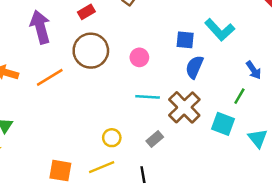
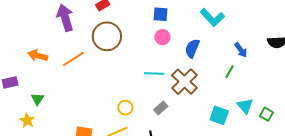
blue square: (185, 40) -> (160, 14), moved
pink circle: (139, 57) -> (162, 37), moved
cyan square: (223, 124) -> (219, 115), moved

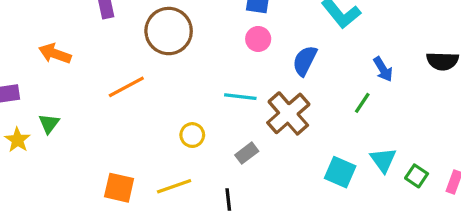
orange line: (74, 59) -> (126, 87), moved
yellow circle: (125, 108) -> (192, 135), moved
yellow star: (27, 120) -> (18, 140), moved

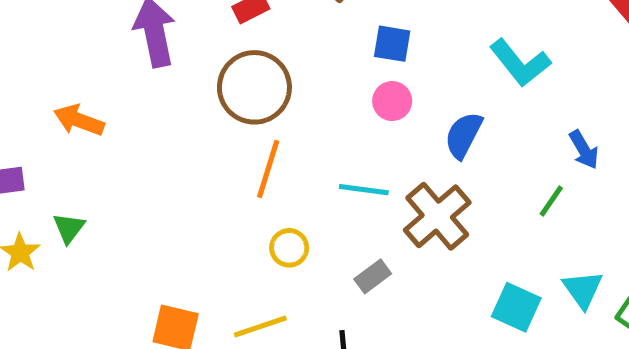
orange line: (126, 87) -> (268, 169), moved, turned -45

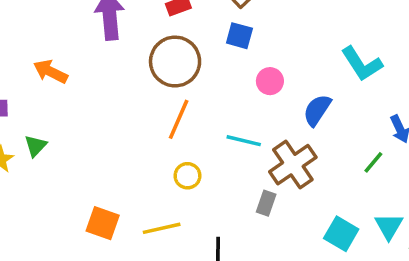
blue square: (392, 44) -> (239, 36), moved
gray rectangle: (373, 276) -> (266, 203), moved, turned -40

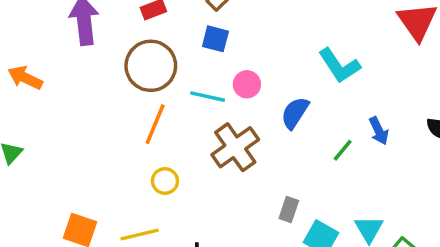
cyan line: (244, 141) -> (208, 97), moved
green line: (373, 162) -> (343, 150), moved
brown cross: (293, 165) -> (235, 147), moved
gray rectangle: (266, 203) -> (289, 210), moved

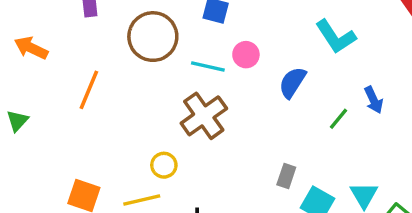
orange line: (155, 124) -> (89, 90), moved
brown cross: (235, 147) -> (204, 116), moved
yellow circle: (165, 181) -> (164, 165), moved

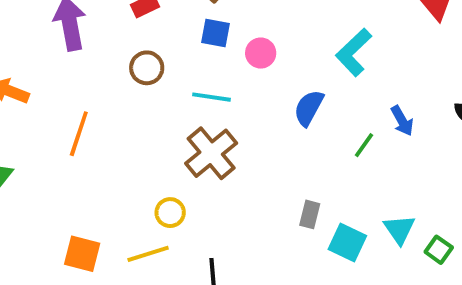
brown circle: (153, 37) -> (147, 68), size x0.6
cyan L-shape: (336, 37) -> (354, 52), turned 84
pink circle: (246, 55) -> (261, 53), moved

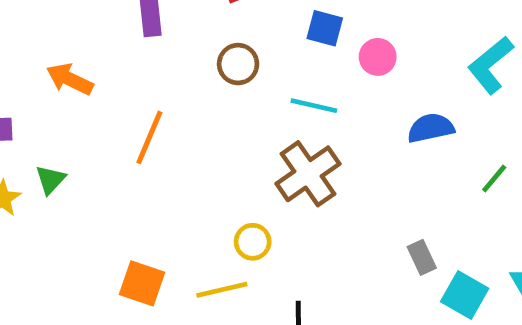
blue semicircle: (309, 108) -> (431, 128), turned 45
gray rectangle: (310, 214) -> (422, 257), turned -44

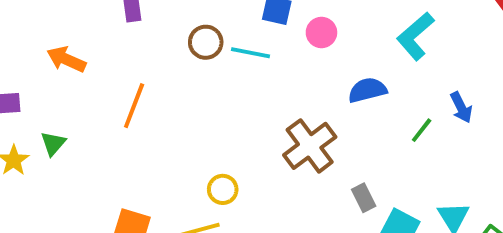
cyan line: (314, 106) -> (251, 53), moved
brown cross: (308, 174) -> (310, 146), moved

